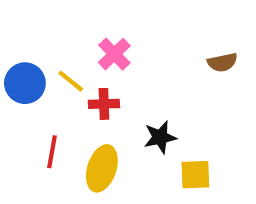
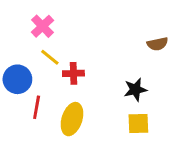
pink cross: (114, 54) -> (42, 26), moved
blue circle: (25, 83) -> (17, 79), moved
black star: (160, 137) -> (135, 90), moved

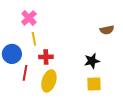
yellow line: (50, 57) -> (34, 39), turned 40
red cross: (73, 73) -> (46, 57), moved

